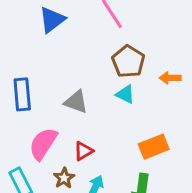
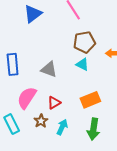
brown pentagon: (128, 61) -> (84, 42), turned 30
orange rectangle: (154, 147) -> (90, 100), moved

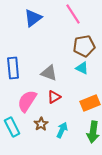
red triangle: (54, 103) -> (54, 97), moved

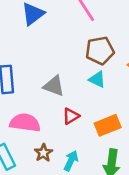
red triangle: (54, 97) -> (71, 116), moved
pink semicircle: (27, 101) -> (25, 123), turned 65

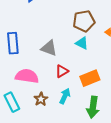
cyan arrow: (71, 161) -> (65, 96), moved

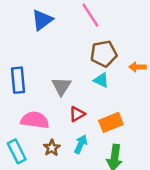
gray triangle: (49, 48) -> (61, 86), turned 42

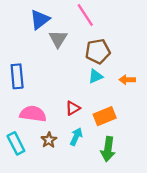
orange arrow: (137, 67) -> (127, 80), moved
cyan triangle: (101, 80) -> (95, 76), turned -49
gray triangle: (61, 86) -> (58, 39), moved

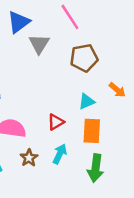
cyan triangle: (95, 76) -> (87, 101), moved
orange arrow: (127, 80) -> (117, 90), turned -140
orange rectangle: (105, 116) -> (92, 131), turned -65

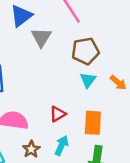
cyan triangle: (87, 101) -> (88, 80), moved, turned -30

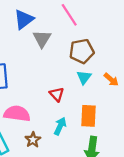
red triangle: (58, 114) -> (57, 94), moved, turned -42
cyan arrow: (61, 146) -> (60, 126), moved

